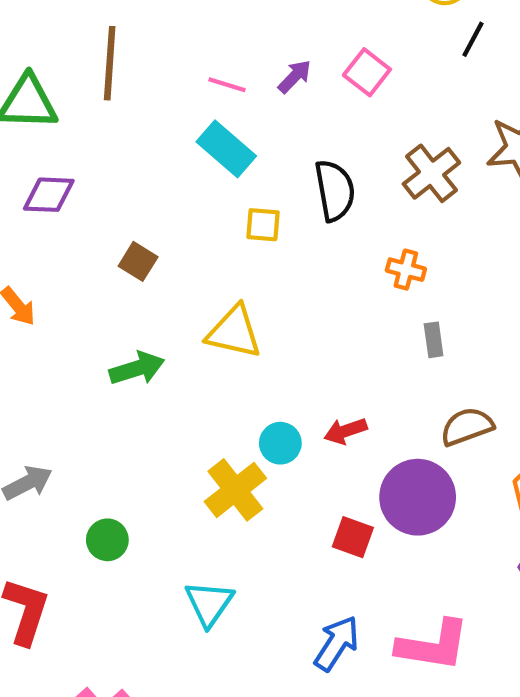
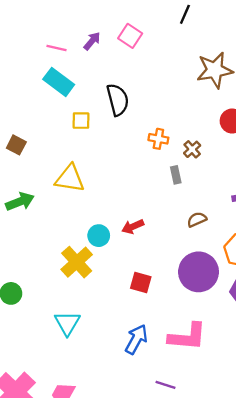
brown cross: (431, 173) -> (192, 149), moved, size x0.6
brown semicircle: (467, 427) -> (197, 220), size x0.7
purple circle: (418, 497) -> (199, 272), moved

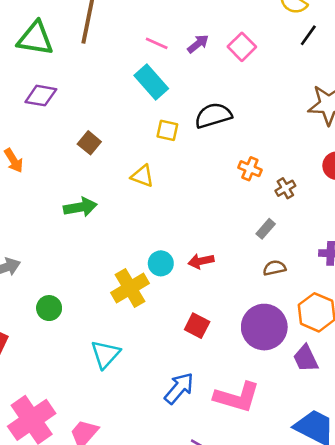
black semicircle: (118, 100) -> (213, 115), turned -104
gray rectangle: (176, 175) -> (266, 229), moved, turned 42
yellow triangle: (70, 178) -> (142, 176), moved, size x0.7

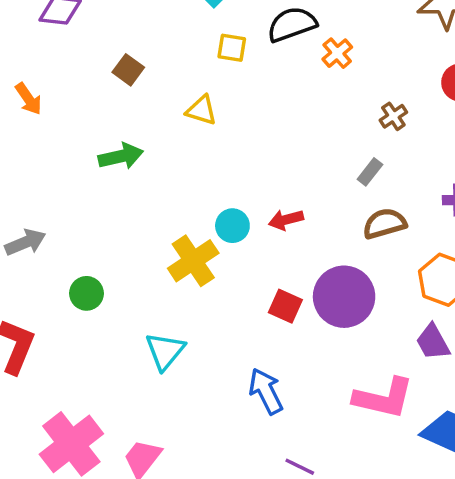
orange cross: (250, 169) -> (337, 53), moved, turned 30
brown semicircle: (274, 268) -> (385, 224), size x1.4
purple circle: (264, 327) -> (344, 297), moved
blue arrow: (179, 388) -> (266, 391), turned -64
pink L-shape: (237, 397) -> (383, 398), moved

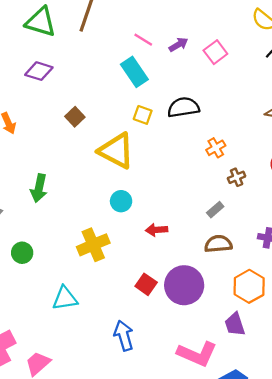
orange cross: (337, 53) -> (216, 148), moved
yellow triangle: (201, 110) -> (116, 151), size x1.8
green arrow: (121, 156) -> (39, 188), moved, turned 104
cyan circle: (232, 226) -> (121, 201), moved
cyan triangle: (165, 351) -> (65, 298), turned 32

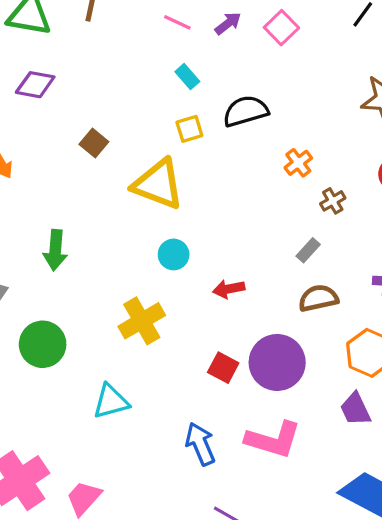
cyan rectangle: (134, 72) -> (187, 77), moved, size x0.6
yellow square: (143, 115) -> (189, 129), turned -30
green circle: (22, 253) -> (43, 344), size x1.5
pink L-shape: (197, 354) -> (273, 440), moved

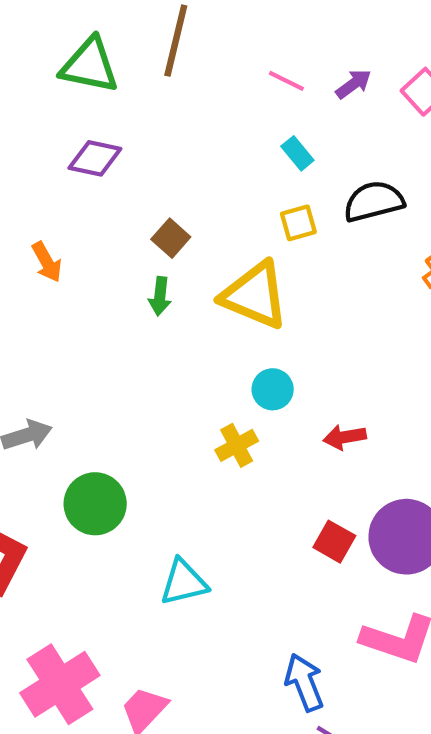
green arrow: (55, 250) -> (160, 296), moved, size x0.7
yellow cross: (142, 321) -> (237, 445), moved, size x0.7
blue arrow: (200, 444) -> (304, 682), moved

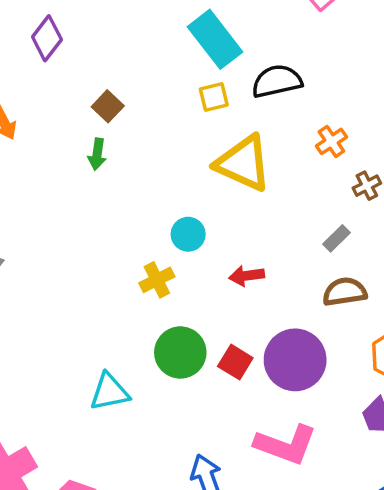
cyan rectangle: (297, 153) -> (215, 39), size x2.0
purple diamond: (95, 158) -> (47, 38), turned -66
yellow triangle: (255, 295) -> (243, 163), moved
green circle: (95, 504) -> (180, 352), moved

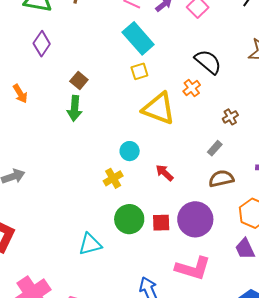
black semicircle: (277, 81) -> (208, 62), moved, turned 56
orange cross: (331, 141) -> (192, 88), moved
green arrow: (97, 154) -> (75, 108), size x1.4
red arrow: (247, 276) -> (165, 173), turned 54
red square: (235, 362) -> (161, 223), turned -30

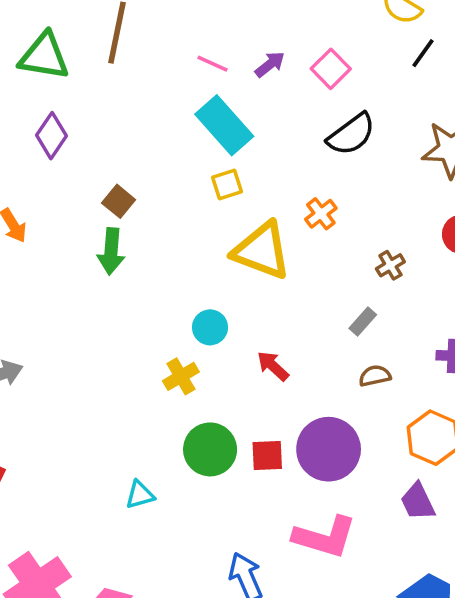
black semicircle: (208, 62) -> (351, 134), moved, turned 104
brown semicircle: (221, 179) -> (375, 376), size x0.7
cyan triangle: (90, 244) -> (140, 495), size x0.7

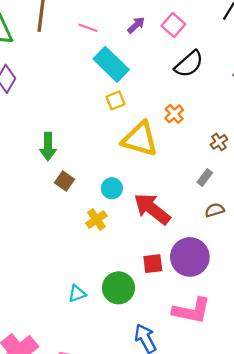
pink line: (213, 64) -> (88, 28), moved
brown square: (119, 201) -> (64, 181), moved
red arrow: (273, 366) -> (152, 209), size x1.8
green circle: (210, 449) -> (118, 288), moved

